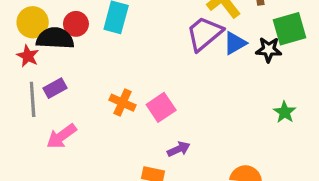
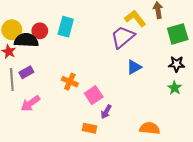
blue triangle: (235, 43) -> (134, 67), moved
black star: (269, 50) -> (177, 64), moved
pink square: (161, 107) -> (94, 95), moved
purple arrow: (179, 149) -> (106, 112), turned 144

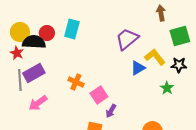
yellow L-shape: (135, 18) -> (155, 57), moved
purple rectangle: (26, 72) -> (34, 73), size x1.5
green star: (175, 88) -> (167, 88), moved

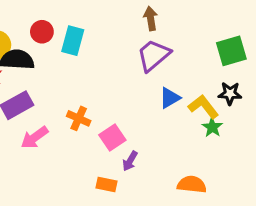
brown arrow: (161, 13) -> (151, 19), moved
red circle: (47, 33) -> (42, 32), moved
yellow L-shape: (155, 57) -> (203, 107), moved
pink arrow: (38, 103) -> (35, 138), moved

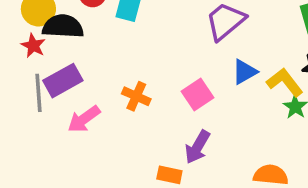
pink square: (112, 138) -> (197, 95), moved
purple arrow: (130, 161) -> (197, 147), size x1.4

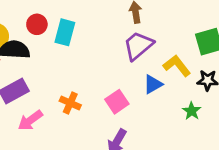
yellow L-shape: (285, 82) -> (177, 66), moved

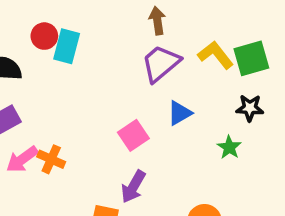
red circle: (37, 24) -> (44, 36), moved
yellow L-shape: (177, 66) -> (216, 55), moved
orange cross: (70, 103) -> (51, 159), moved

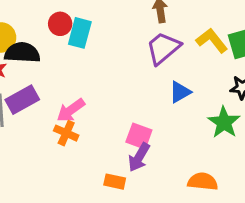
pink square: (133, 135) -> (139, 136), moved, turned -36
green star: (229, 147) -> (224, 122), size x1.5
pink arrow: (22, 159) -> (71, 110), moved

